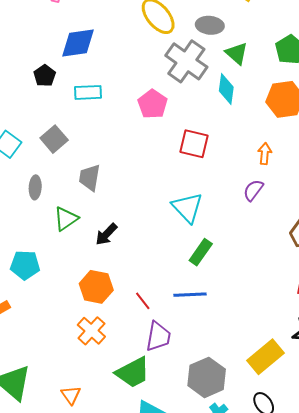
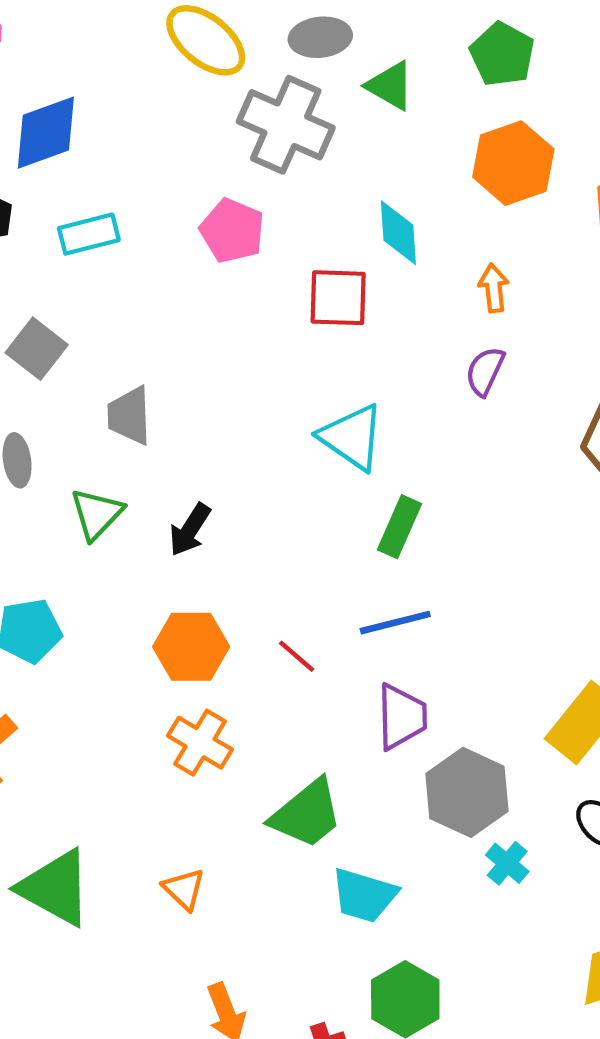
cyan diamond: (226, 89) -> (398, 233), moved
purple trapezoid: (158, 336) -> (402, 717), moved

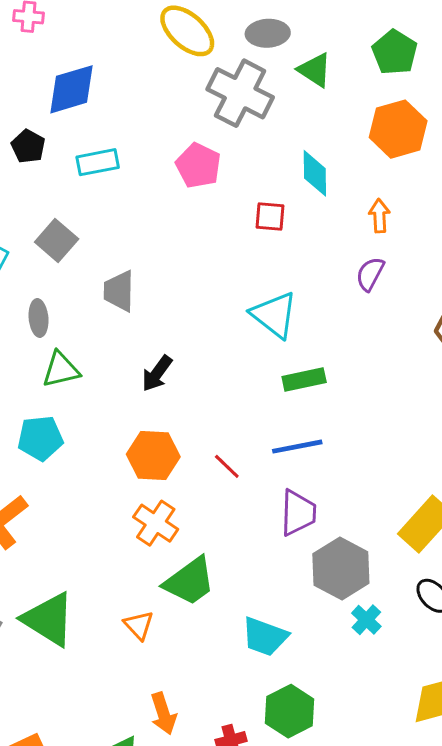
red square: (338, 298) -> (270, 217), size x0.7
green triangle: (97, 514) -> (61, 370), moved, turned 30
green rectangle: (400, 527) -> (304, 380), turned 51
green trapezoid: (307, 814) -> (190, 581), moved

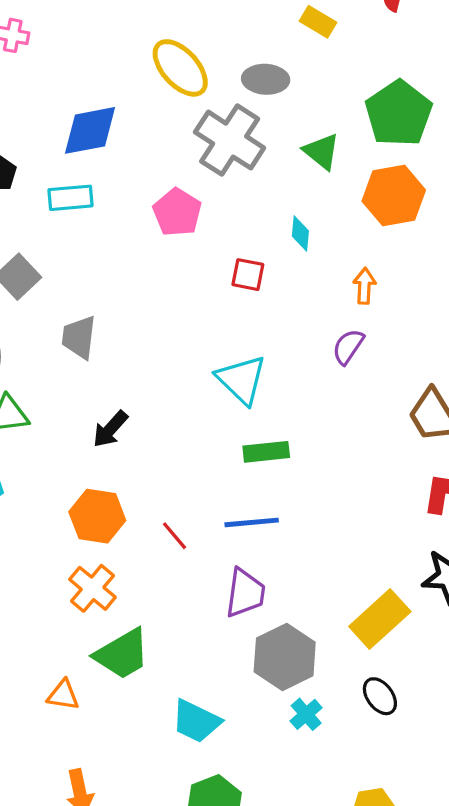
green pentagon: (395, 52) -> (399, 113), size x1.4
green triangle: (315, 70) -> (322, 151), moved
blue diamond: (72, 89) -> (90, 130), moved
cyan diamond: (315, 173) -> (300, 233), size x0.7
orange triangle: (139, 625) -> (63, 695), turned -44

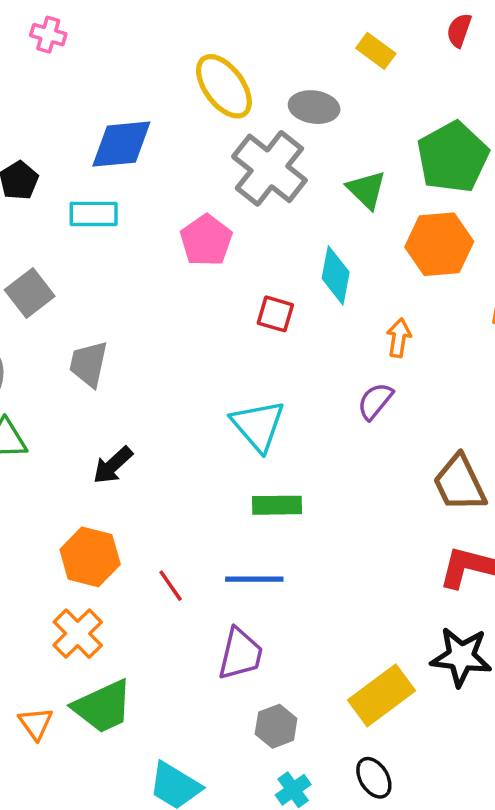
cyan diamond: (300, 233) -> (336, 275), size x1.5
gray hexagon: (285, 657) -> (276, 726), size x0.6
orange triangle: (63, 695) -> (36, 723), moved, turned 40

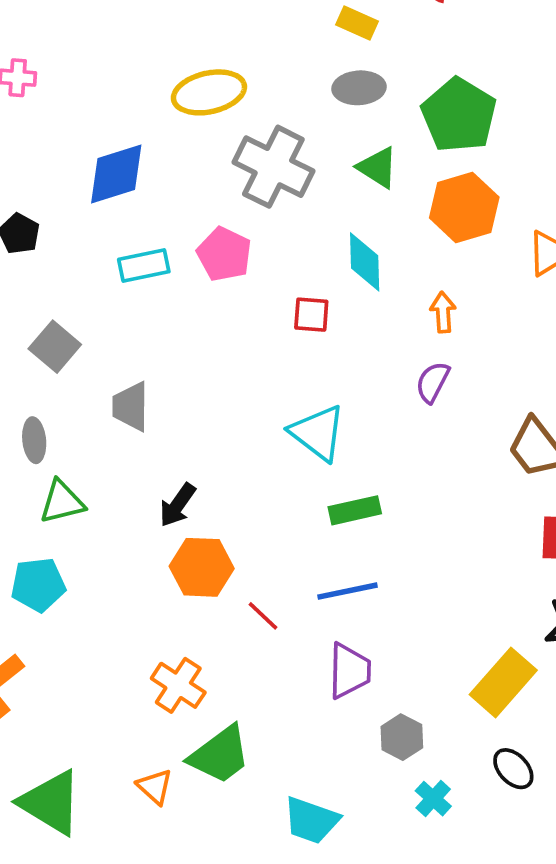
yellow ellipse: (224, 86) -> (209, 92), turned -54
gray ellipse: (314, 107) -> (359, 88), moved
cyan rectangle: (94, 214) -> (144, 266), moved
orange hexagon: (90, 557) -> (202, 567), moved

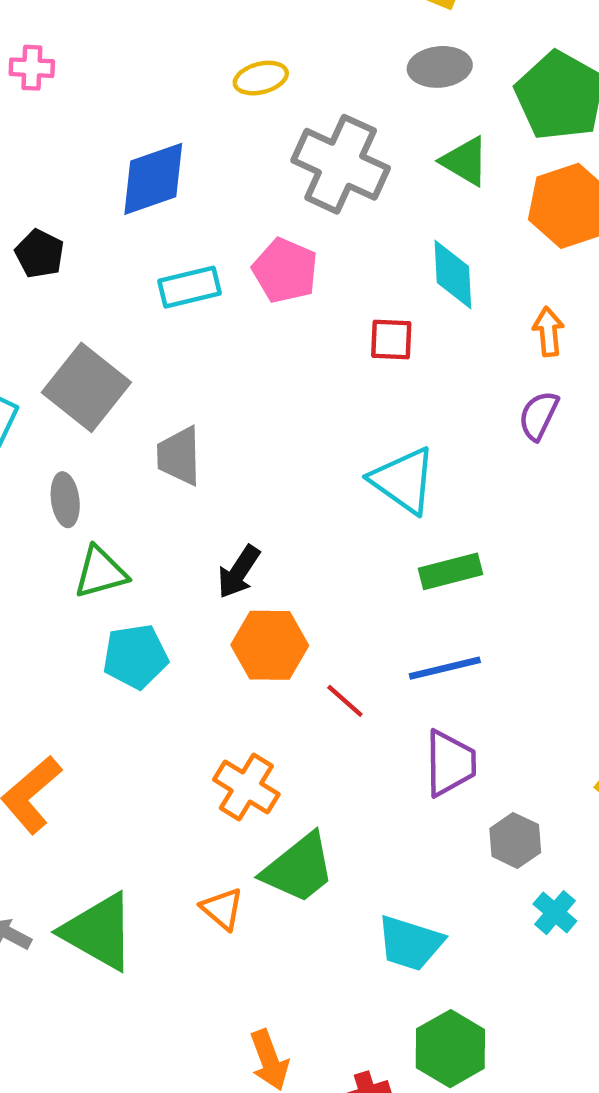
yellow ellipse: (209, 92) -> (261, 78), size x0.6
gray square: (55, 347) -> (86, 387), size x1.4
cyan pentagon: (38, 585) -> (135, 656), moved

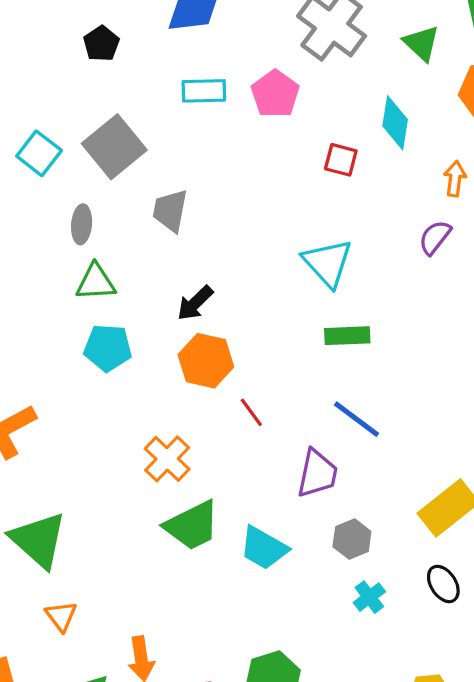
blue line: (445, 668) -> (356, 419), moved, turned 38
orange triangle: (222, 909) -> (61, 616), moved
cyan trapezoid: (410, 943) -> (264, 548), moved

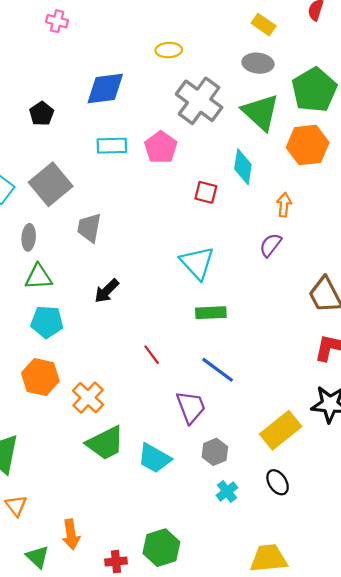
green triangle: (421, 43) -> (261, 112), size x1.5
orange hexagon: (206, 361) -> (40, 377), moved
red line: (251, 412) -> (152, 355), moved
purple trapezoid: (317, 473) -> (191, 407), turned -32

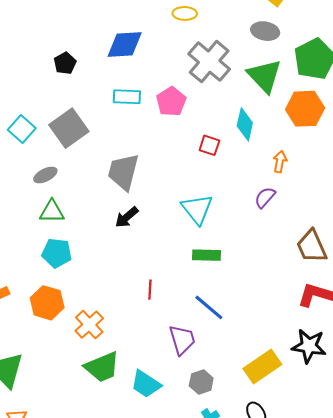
gray trapezoid: (89, 228) -> (123, 172), moved, size x1.4
gray ellipse: (29, 237) -> (45, 175), turned 55
black arrow: (107, 291) -> (127, 217), moved
red line: (152, 355) -> (150, 290), turned 36

